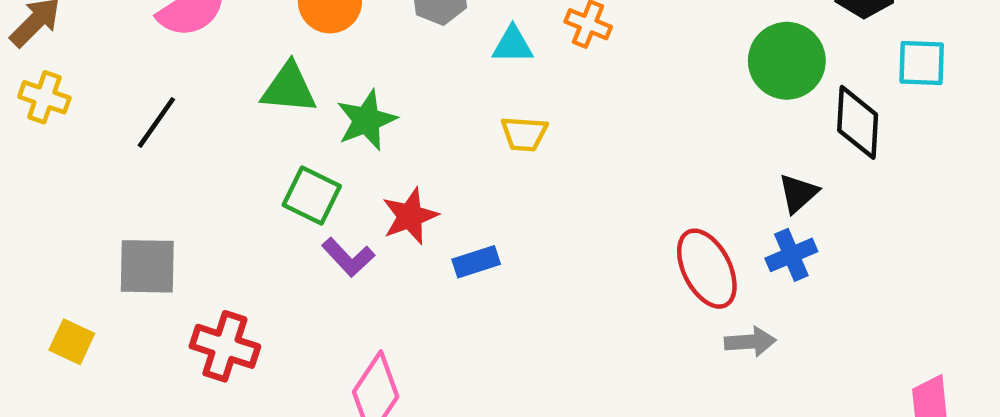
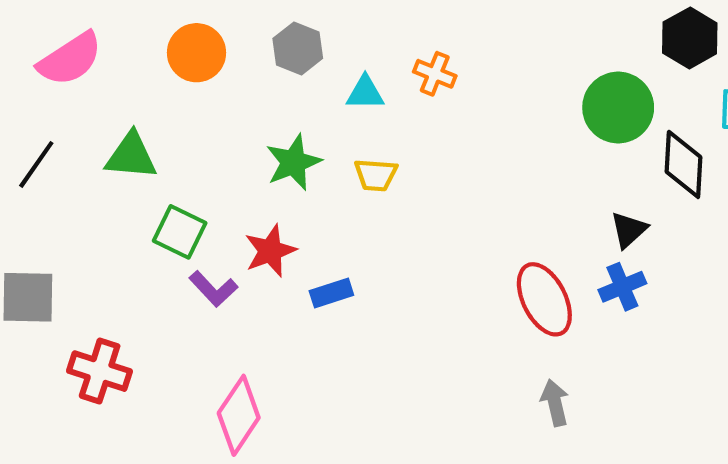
green triangle: (289, 88) -> (131, 156), moved
green star: (367, 120) -> (293, 162), moved
gray arrow: (750, 342) -> (555, 403), moved, turned -99

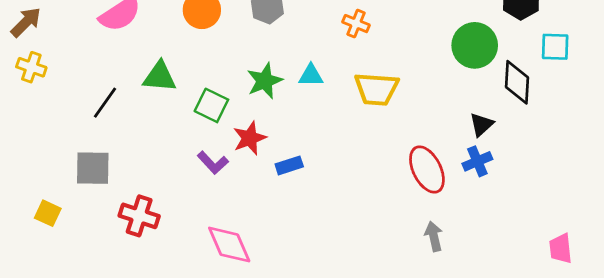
cyan triangle: (365, 93) -> (311, 75), moved
black line: (36, 164) -> (105, 103), moved
yellow trapezoid: (376, 175) -> (376, 89), moved, size x1.6
green square: (180, 232) -> (211, 105), moved
pink diamond: (239, 415) -> (229, 245), turned -57

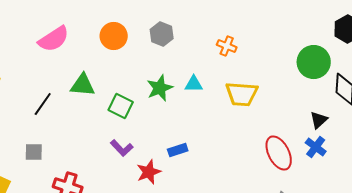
red star: (250, 138) -> (149, 172), moved
blue cross: (477, 161) -> (316, 147), turned -30
gray square: (93, 168) -> (34, 152), size x0.7

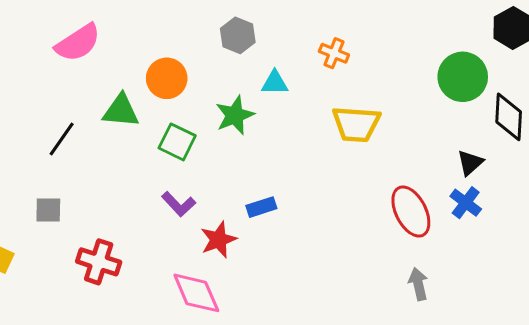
orange circle: (114, 36) -> (167, 78), moved
cyan triangle: (194, 84) -> (275, 83), moved

